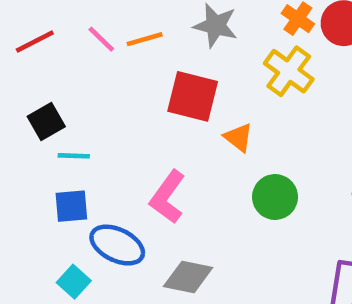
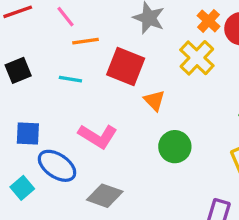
orange line: (145, 39) -> (86, 41), moved
cyan line: (74, 156) -> (70, 79), moved
pink L-shape: (168, 197) -> (98, 136), turned -102

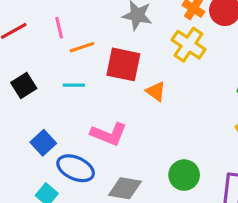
pink line: (65, 17) -> (59, 28), turned 35
blue square: (28, 133) -> (43, 143), turned -35
green circle: (175, 147) -> (184, 175), moved

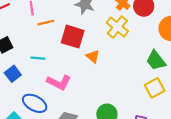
cyan line: (74, 85) -> (38, 58), moved
blue square: (43, 143) -> (13, 74), moved

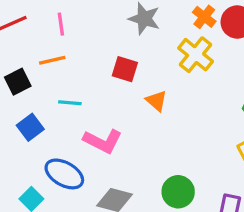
orange line: (46, 23) -> (52, 60), moved
red square: (73, 37) -> (125, 69), size x0.7

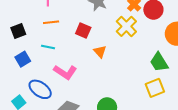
orange line: (52, 60) -> (51, 22), moved

